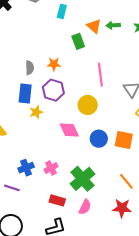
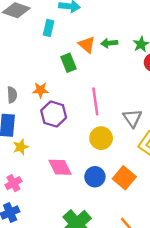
purple hexagon: (53, 90) -> (54, 114), moved
yellow circle: (88, 105) -> (101, 138), moved
orange square: (124, 140) -> (124, 178), turned 30
pink cross: (51, 168) -> (13, 183), moved

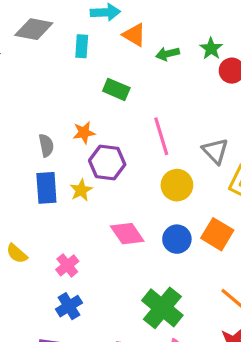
orange triangle: (87, 45) -> (134, 35), moved
green rectangle: (68, 63) -> (116, 89), turned -36
yellow star: (21, 147) -> (81, 190), moved

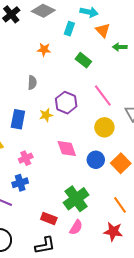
orange star: (84, 133) -> (44, 50), moved
pink line: (161, 136) -> (103, 96), turned -35
blue rectangle: (46, 188) -> (18, 119), moved

